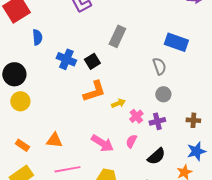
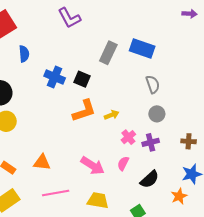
blue rectangle: (176, 42) -> (142, 49), moved
black square: (92, 61) -> (82, 79), turned -35
yellow arrow: (118, 103) -> (112, 115), moved

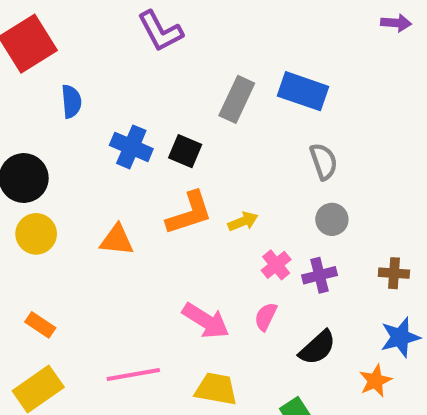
orange triangle: (42, 162) -> (117, 240), moved

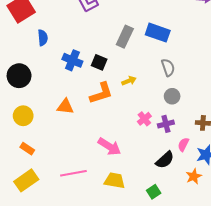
yellow arrow: (243, 221) -> (129, 81), moved
yellow circle: (36, 234) -> (23, 116), moved
pink semicircle: (266, 317) -> (183, 145), moved

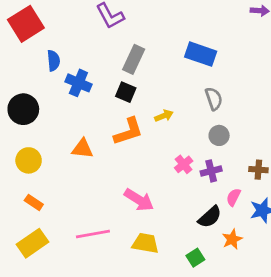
gray rectangle: (125, 37) -> (134, 59), moved
blue cross: (72, 60) -> (78, 83), moved
orange star: (194, 176) -> (232, 239), moved

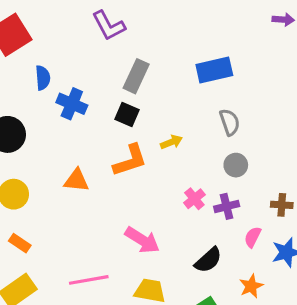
blue rectangle: (201, 54) -> (214, 70), turned -32
black semicircle: (210, 217) -> (208, 260), moved

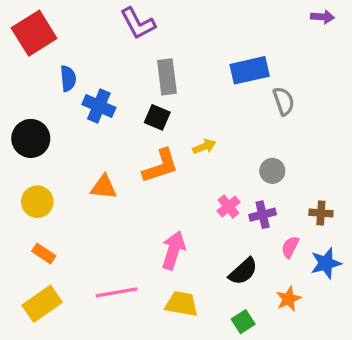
gray rectangle: (136, 76) -> (167, 77), turned -32
gray semicircle: (230, 122) -> (284, 101), moved
pink arrow: (142, 240) -> (173, 250), turned -104

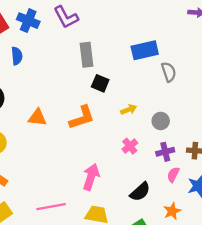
blue cross: (99, 106) -> (28, 21), moved
black square: (157, 117) -> (100, 83), moved
yellow arrow: (204, 147) -> (129, 110), moved
orange triangle: (104, 187) -> (37, 118), moved
purple cross: (263, 215) -> (165, 152), moved

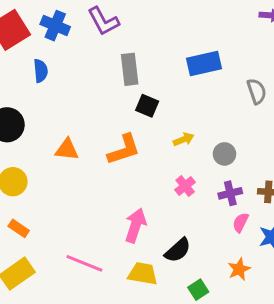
gray semicircle: (169, 72) -> (257, 91), moved
black semicircle: (140, 192) -> (178, 250), moved
pink line: (51, 207) -> (84, 263), turned 32

